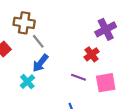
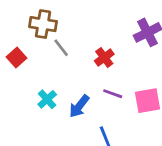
red cross: (92, 54) -> (104, 57), moved
blue arrow: (40, 63) -> (79, 106), moved

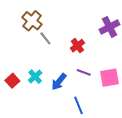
brown cross: (43, 24) -> (32, 21), turned 30
red square: (17, 57) -> (12, 81), moved

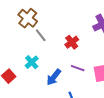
cyan cross: (35, 77) -> (32, 62), moved

